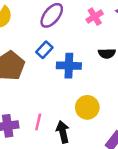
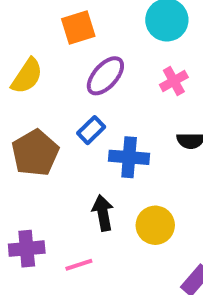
pink line: (38, 122) -> (79, 265), moved, turned 56
black arrow: (63, 132) -> (103, 213), moved

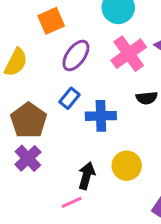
pink cross: (174, 81) -> (129, 54), size x1.6
black arrow: (103, 213) -> (87, 176), moved, turned 32
purple cross: (27, 249) -> (28, 158), moved, turned -32

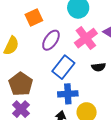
blue rectangle: (70, 98) -> (63, 67), moved, size x1.6
blue cross: (101, 116) -> (68, 94), moved

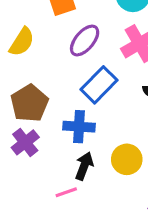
blue cross: (68, 94) -> (79, 127), moved

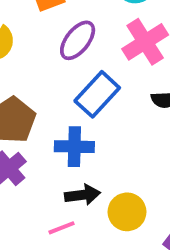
yellow circle: (127, 159) -> (127, 212), moved
black arrow: (84, 166) -> (82, 195), turned 64

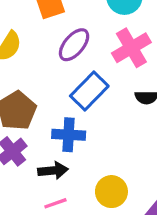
black arrow: (82, 195) -> (53, 170), moved

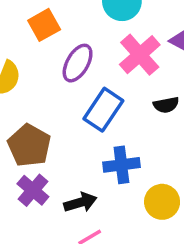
blue cross: (69, 135) -> (121, 165), moved
yellow circle: (111, 192) -> (162, 202), moved

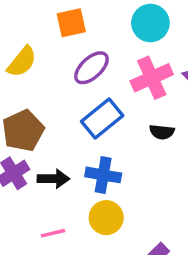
black arrow: (80, 202) -> (53, 179), moved
yellow circle: (162, 202) -> (106, 218), moved

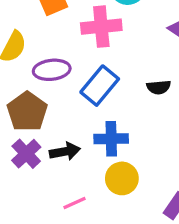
purple ellipse: (91, 68) -> (52, 70), moved, turned 48
pink cross: (152, 78) -> (101, 27), moved, turned 30

